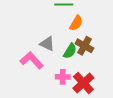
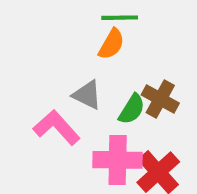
orange semicircle: (76, 23) -> (111, 44), moved
pink cross: (63, 77) -> (118, 160), size x1.6

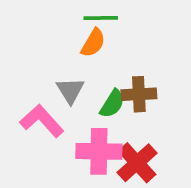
gray triangle: (87, 95) -> (70, 90), turned 32
brown cross: (160, 99) -> (139, 94), turned -32

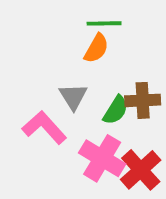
pink cross: (99, 151) -> (102, 158), turned 30

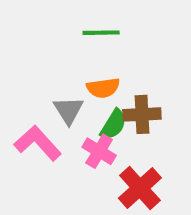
orange semicircle: (96, 48) -> (103, 88), moved, turned 52
pink cross: (102, 158) -> (99, 151), moved, size x0.7

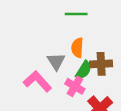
orange semicircle: (103, 88) -> (77, 48), turned 102

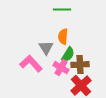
brown cross: (101, 64) -> (80, 65), moved

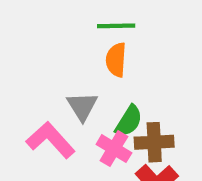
orange semicircle: (63, 37) -> (116, 60), moved

